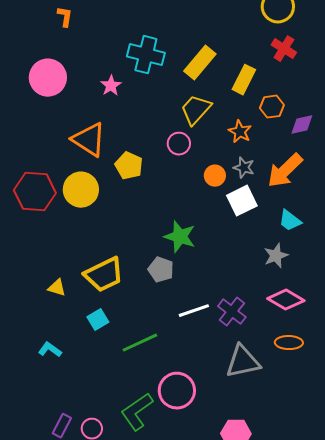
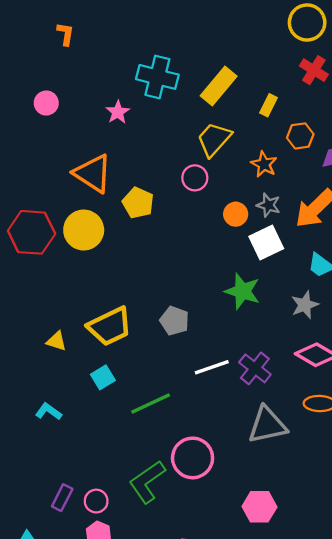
pink circle: (48, 78) -> (46, 103), size x0.6
yellow rectangle: (244, 80) -> (269, 105), size x0.7
green star: (180, 237) -> (242, 291), moved

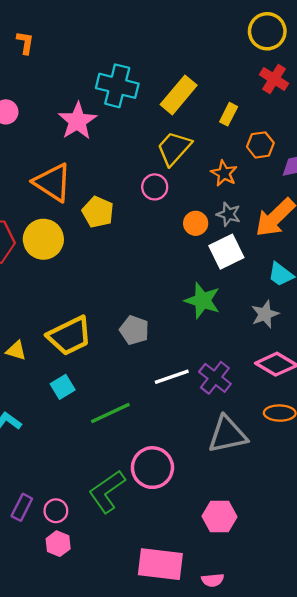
pink star: (118, 112) -> (77, 121), size x1.6

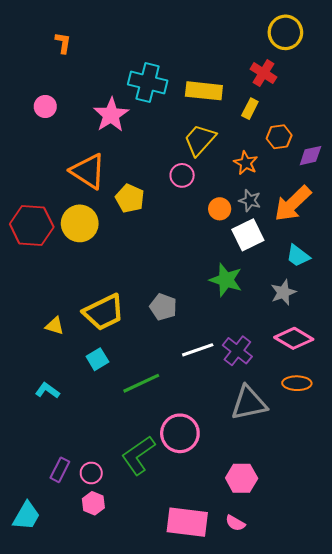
red cross: (274, 79) -> (263, 73), moved
yellow rectangle: (179, 95) -> (204, 91), turned 56
pink semicircle: (213, 580) -> (235, 523), moved, turned 36

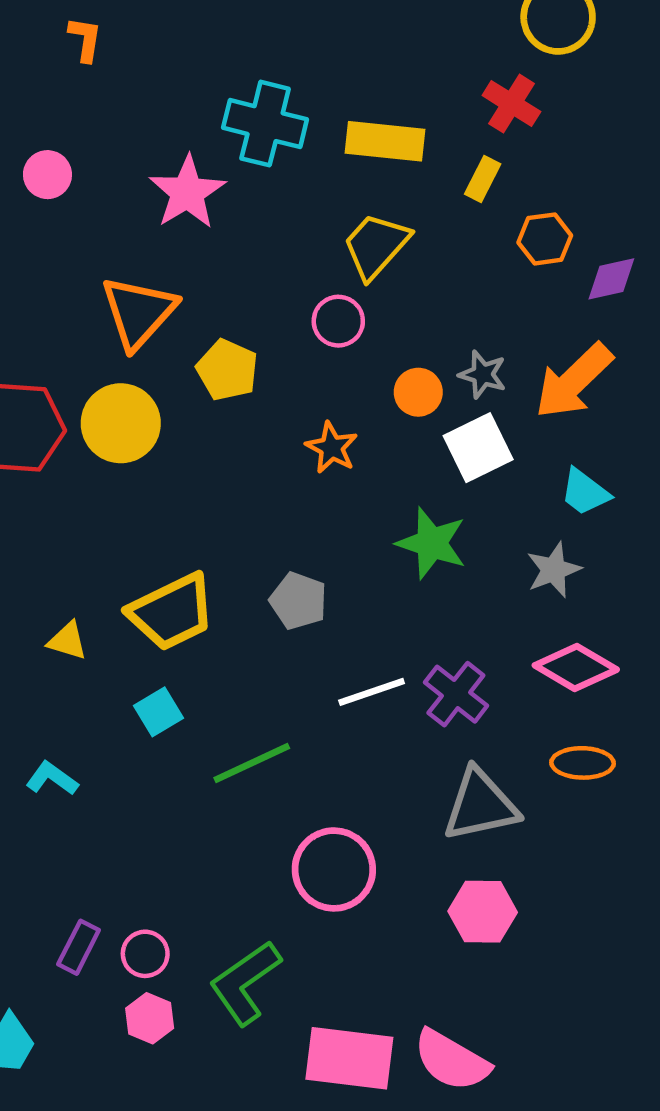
orange star: (246, 163) -> (332, 448), moved
orange triangle: (88, 171) -> (138, 312), turned 39
green L-shape: (138, 455) -> (245, 983), moved
pink hexagon: (242, 478) -> (483, 912), moved
pink semicircle: (235, 523) -> (452, 1060), size x1.8

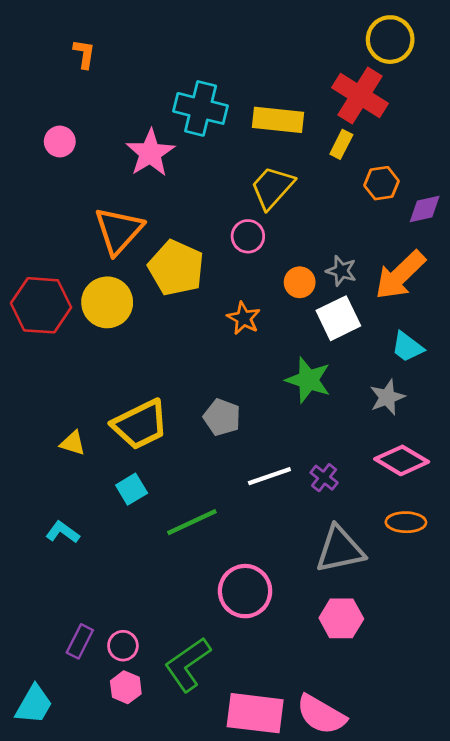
red cross: (511, 104) -> (360, 96), size x1.5
yellow pentagon: (227, 370) -> (176, 268), size x1.4
purple cross: (456, 694) -> (324, 478), size x0.7

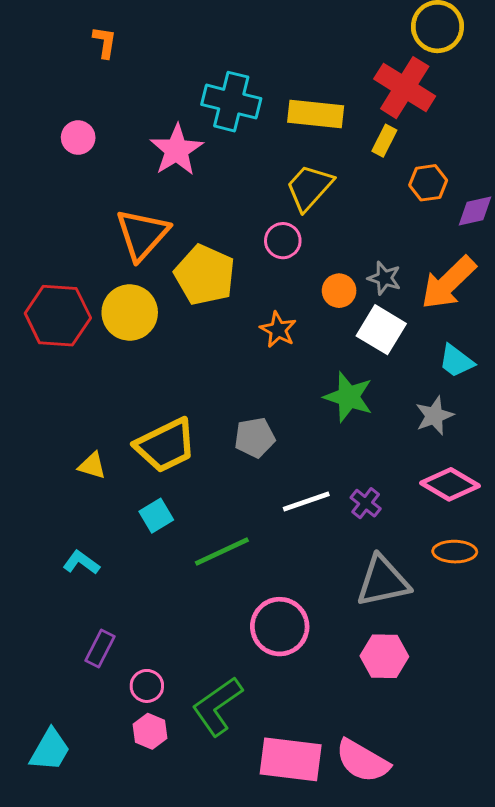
white square: (338, 318) -> (381, 330), turned -33
gray pentagon: (222, 417) -> (255, 438), turned -30
purple rectangle: (80, 641) -> (100, 648), moved

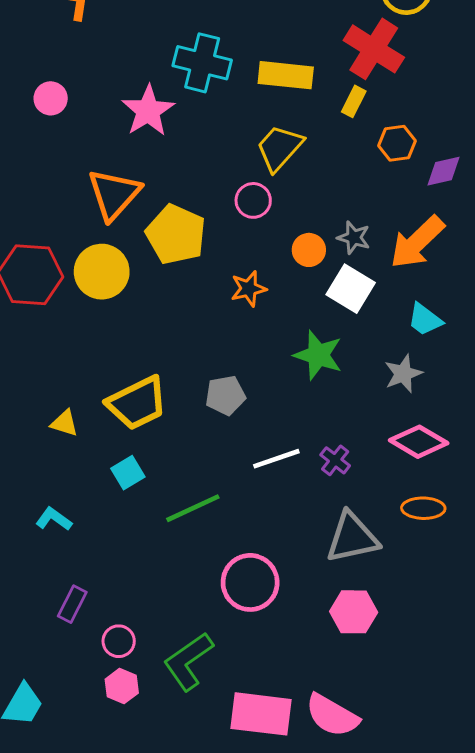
orange star: (278, 330) -> (249, 289), turned 30

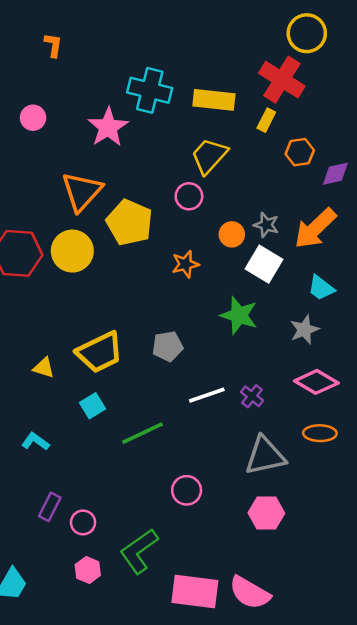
pink circle: (250, 582) -> (187, 490), size x0.7
pink circle: (119, 641) -> (83, 522), moved

